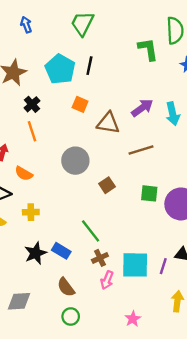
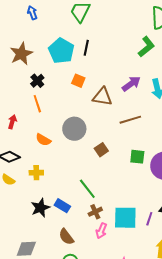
green L-shape: (148, 49) -> (146, 47), moved, turned 60
orange semicircle: (24, 173) -> (43, 140), moved

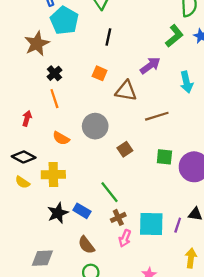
cyan pentagon: (61, 51) -> (64, 20), moved
purple arrow: (131, 84) -> (150, 66), moved
yellow cross: (36, 173) -> (53, 175), size x1.5

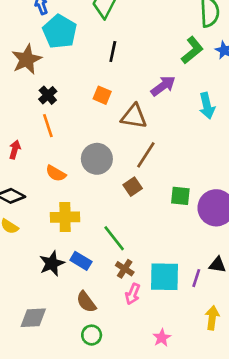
brown line: (157, 116) -> (146, 155), moved, turned -40
yellow cross: (53, 175) -> (65, 217), moved
brown cross: (118, 217) -> (125, 269), turned -32

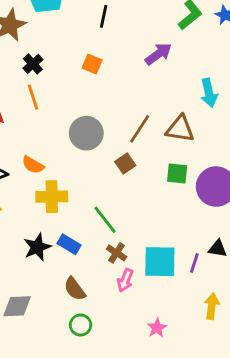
cyan arrow: (207, 106) -> (209, 93), moved
brown triangle: (134, 116) -> (180, 129), moved
orange semicircle: (56, 173) -> (33, 165), moved

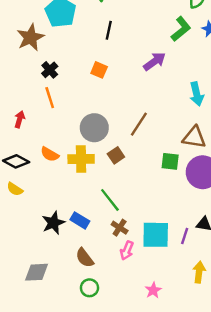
brown triangle: (180, 129) -> (194, 137), moved
brown square: (125, 163) -> (116, 155), moved
yellow cross: (52, 197) -> (81, 159), moved

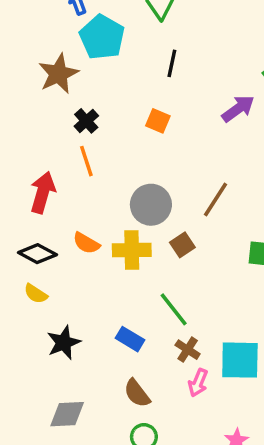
red arrow: (20, 119) -> (43, 192), size x1.6
black star: (53, 223) -> (64, 343), moved

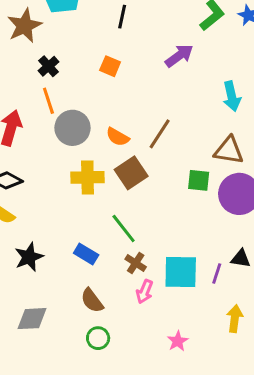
gray circle: (151, 205) -> (72, 128), moved
orange semicircle: (86, 243) -> (118, 137), moved
brown square: (182, 245) -> (131, 173), size x1.5

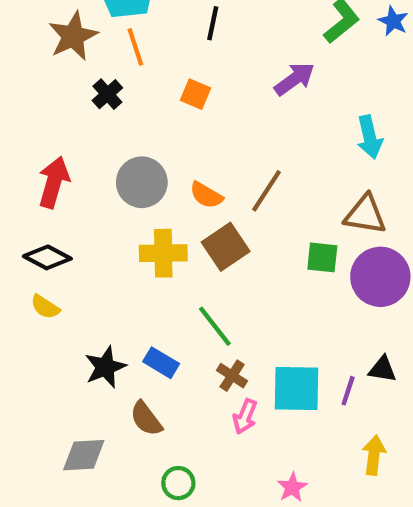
orange line: (48, 101) -> (135, 47), moved
black star: (29, 257) -> (105, 367), moved
brown semicircle: (92, 301) -> (146, 419), moved

